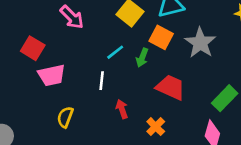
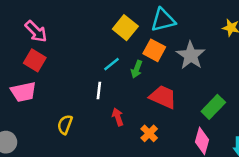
pink arrow: (72, 17) -> (36, 31), moved
pink trapezoid: (52, 75) -> (23, 92), moved

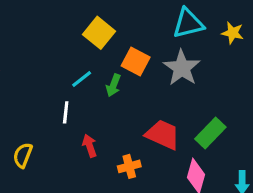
cyan triangle: (163, 20) -> (188, 23), moved
red trapezoid: (163, 97) -> (163, 135), moved
orange cross: (149, 133) -> (129, 166), turned 30

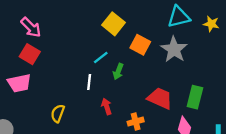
green arrow: (113, 85) -> (118, 72), moved
green rectangle: (210, 133) -> (195, 97), turned -30

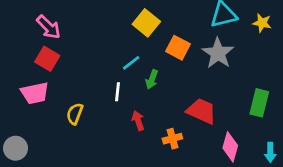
green rectangle: (195, 97) -> (259, 103), moved
yellow semicircle: (58, 113) -> (75, 114), moved

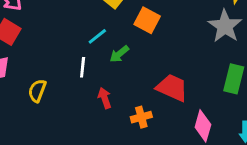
gray star: (218, 53) -> (225, 26), moved
green arrow: (152, 79) -> (119, 54), turned 30

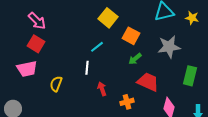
gray star: (225, 26) -> (169, 47), moved, turned 30
green arrow: (119, 54) -> (135, 59), moved

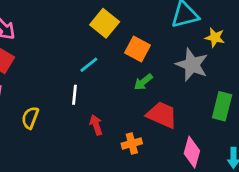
yellow star: (192, 18) -> (215, 38), moved
gray star: (169, 47) -> (192, 65), turned 30

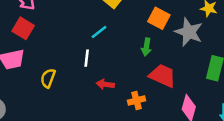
orange square: (138, 49) -> (159, 18), moved
green arrow: (143, 82) -> (146, 47), turned -42
red arrow: (96, 125) -> (105, 84), turned -63

